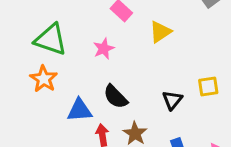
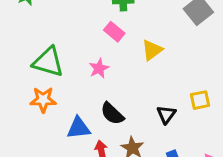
orange star: (44, 79) -> (43, 100), turned -30

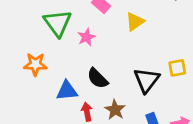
green triangle: (48, 62) -> (58, 23), moved, turned 36
black triangle: (166, 114) -> (147, 80), size x1.5

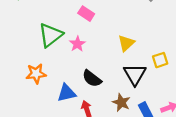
yellow triangle: (135, 22) -> (126, 43), moved
green triangle: (58, 23) -> (51, 35), turned 36
brown star: (115, 110) -> (121, 102), moved

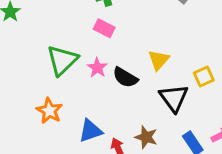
orange star: (36, 74) -> (49, 111), turned -30
black semicircle: (92, 79) -> (125, 77), moved
brown star: (121, 102) -> (146, 137), moved

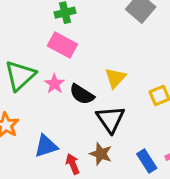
pink rectangle: (104, 28) -> (62, 45), size x1.4
black triangle: (174, 98) -> (111, 119), moved

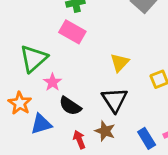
pink star: (54, 84) -> (52, 82), moved
black semicircle: (82, 94) -> (70, 106), moved
blue triangle: (46, 146) -> (41, 124), moved

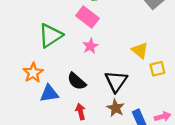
yellow triangle: (120, 63) -> (140, 50), moved, turned -42
pink star: (52, 82) -> (90, 46), moved
brown star: (105, 131) -> (116, 108), moved

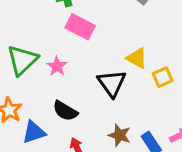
pink rectangle: (88, 17) -> (80, 27), moved
pink star: (90, 46) -> (57, 66), moved
black triangle: (116, 81) -> (112, 83), moved

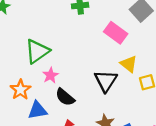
pink rectangle: (80, 27) -> (116, 33), moved
pink star: (57, 66) -> (50, 75), moved

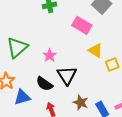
pink star: (50, 75) -> (50, 55), moved
black triangle: (106, 81) -> (67, 75), moved

